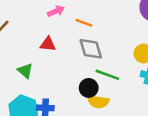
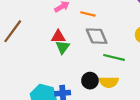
green triangle: (25, 71) -> (63, 47), moved, turned 32
black circle: (89, 88) -> (90, 81), moved

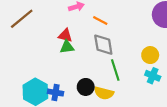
green triangle: (63, 47) -> (67, 47), turned 32
green line: (114, 57) -> (115, 70), turned 45

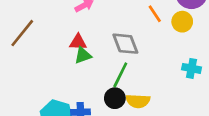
orange line: (100, 20) -> (155, 14), moved, turned 40
yellow circle: (150, 55) -> (182, 22), moved
green line: (115, 70) -> (120, 75), moved, turned 55

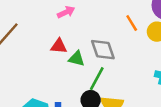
green triangle: (83, 55) -> (76, 59), moved, turned 30

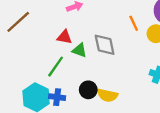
green line: (97, 79) -> (56, 67), moved

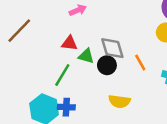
orange line: (134, 23) -> (140, 63), moved
black circle: (88, 90) -> (107, 65), moved

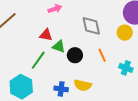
gray diamond: (112, 48) -> (91, 26), moved
blue cross: (66, 107) -> (61, 89), moved

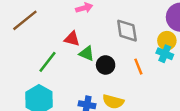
green line: (38, 60) -> (47, 62), moved
cyan cross: (126, 68) -> (165, 54), moved

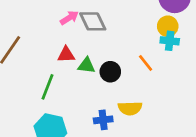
gray diamond: (127, 31) -> (93, 21), moved

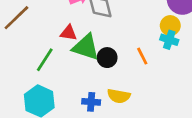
green triangle: (86, 65) -> (86, 47), size x1.6

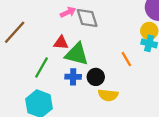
black circle: (107, 58) -> (96, 77), moved
blue cross: (91, 102) -> (73, 77), moved

